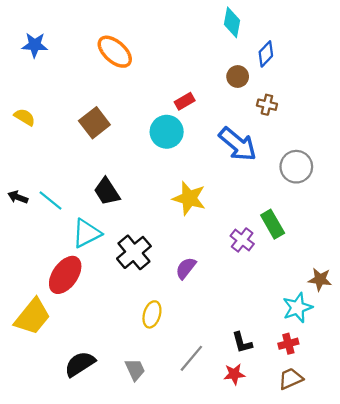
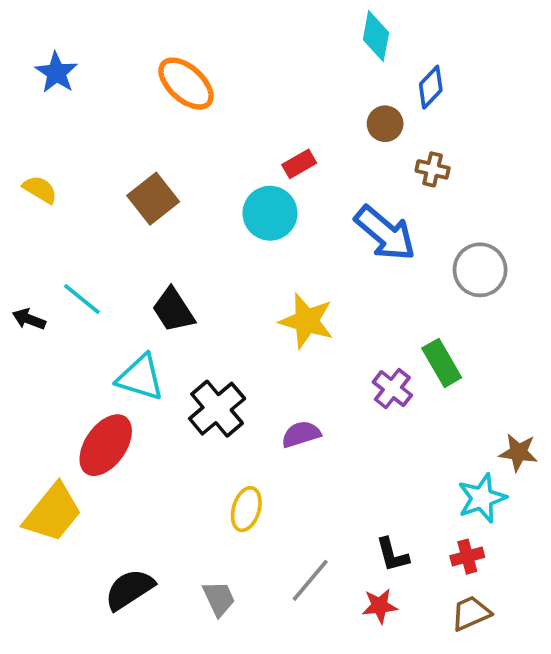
blue star: (35, 45) -> (56, 73), turned 30
cyan line: (50, 201) -> (82, 299), moved
cyan triangle: (87, 233) -> (140, 378), turned 44
purple semicircle: (186, 268) -> (301, 434), turned 35

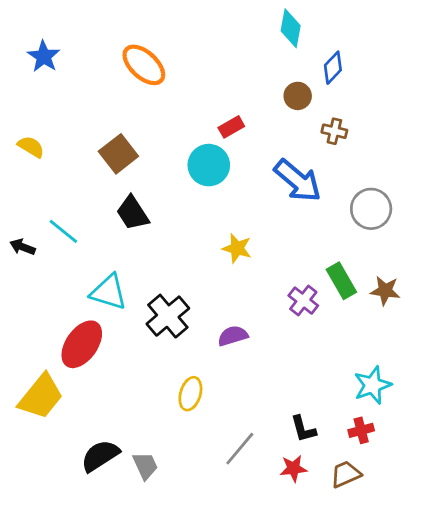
black trapezoid: (173, 310) -> (133, 213), moved
yellow star: (307, 321) -> (237, 248), size x0.7
brown star: (518, 452) -> (385, 291), moved
gray trapezoid: (219, 599) -> (145, 466), moved
brown trapezoid: (471, 613) -> (346, 474), moved

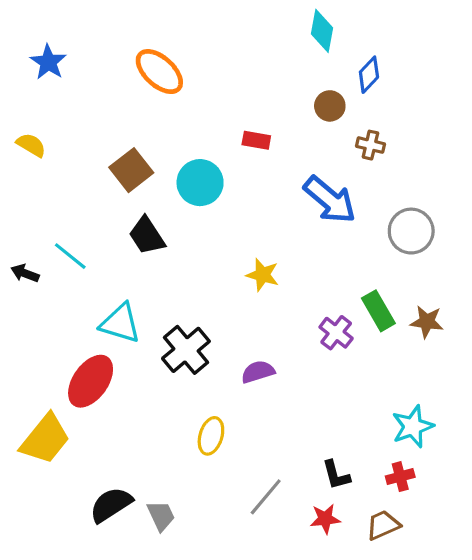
red rectangle: (231, 127) -> (256, 140), turned 40
yellow semicircle: (31, 147) -> (31, 145), moved
cyan circle: (209, 165) -> (200, 183), moved

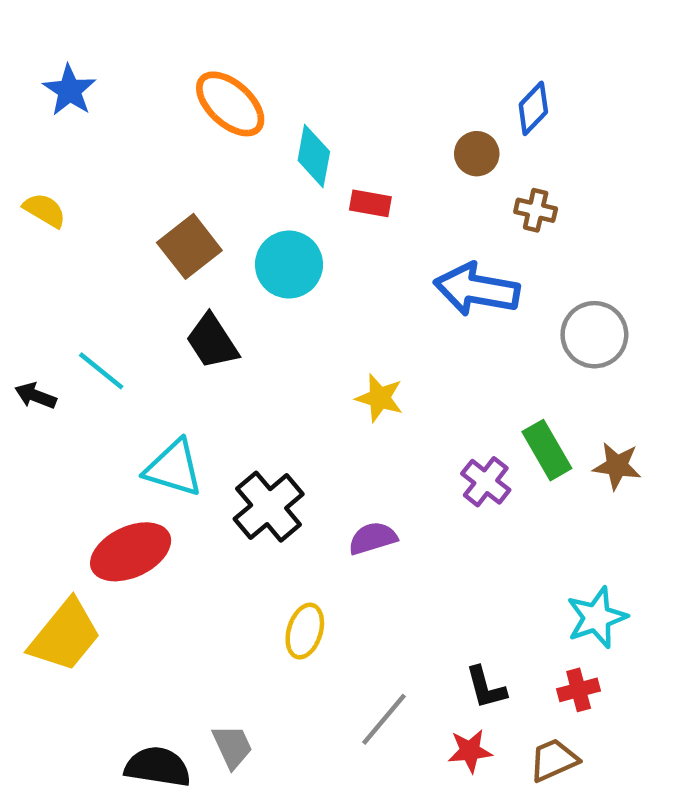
cyan diamond: (322, 31) -> (314, 156), moved
blue arrow: (330, 200) -> (477, 289), turned 150
red ellipse: (91, 381) -> (131, 552), turned 30
black semicircle: (111, 505) -> (158, 767), moved, turned 42

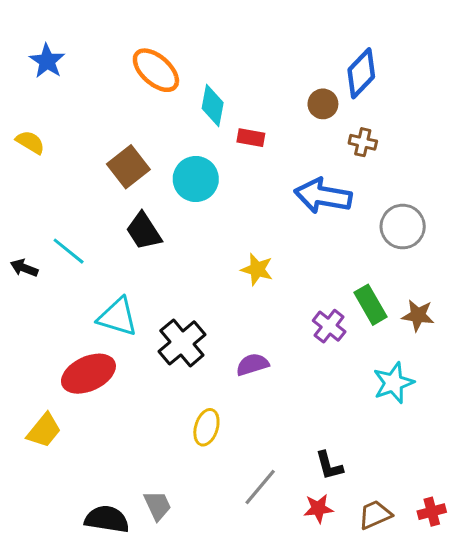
blue diamond: (533, 108) -> (361, 73), size x1.4
cyan star: (597, 617) -> (393, 383), moved
yellow trapezoid: (65, 636) -> (44, 430), size x0.7
red cross: (579, 690) -> (432, 512), moved

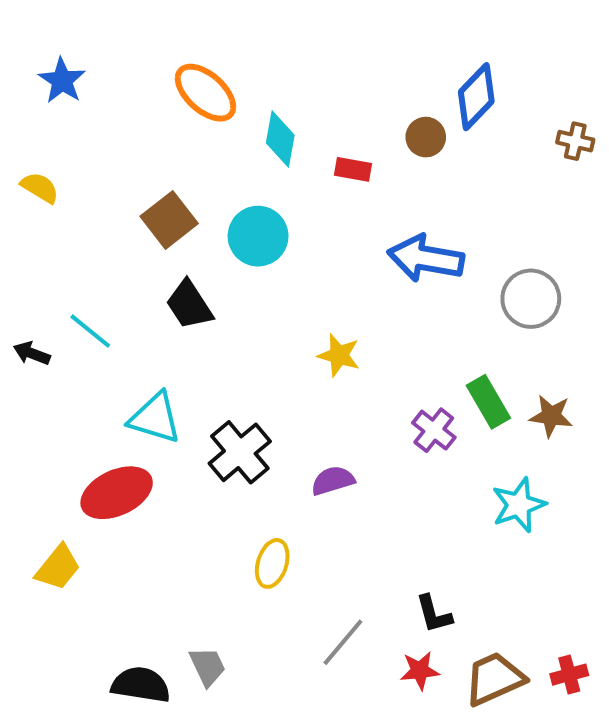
red rectangle: (251, 138) -> (353, 169), moved
brown cross: (363, 142) -> (575, 141), moved
brown trapezoid: (375, 515) -> (494, 679), size x1.4

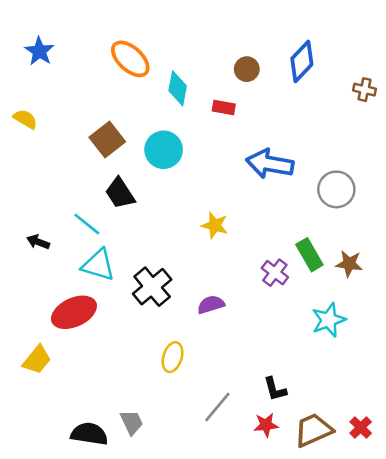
brown circle: (426, 137) -> (247, 69), moved
cyan line: (90, 331) -> (87, 224), moved
black arrow: (32, 353) -> (38, 242), moved
red cross: (569, 675) -> (361, 427), turned -30

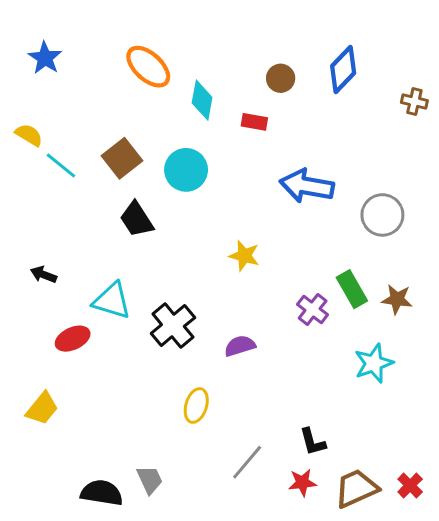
cyan line: (87, 224) -> (61, 166), moved
red ellipse: (74, 312) -> (73, 339), moved, size x0.7

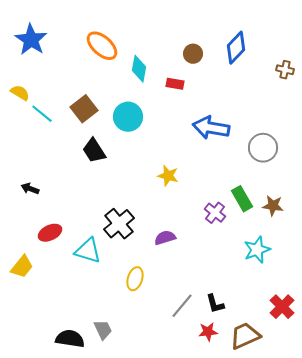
blue star: (45, 58) -> (31, 40), size x1.4
cyan triangle: (112, 301) -> (88, 251), moved
yellow trapezoid: (42, 408) -> (22, 267), moved
gray line: (247, 462) -> (182, 306), moved
red cross: (410, 485) -> (282, 307), moved, size x1.4

